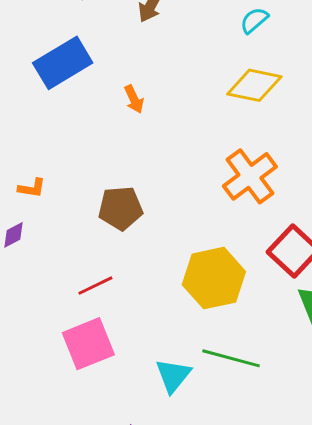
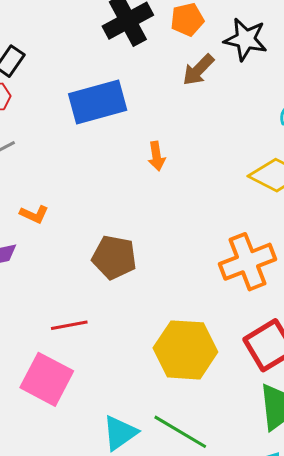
pink square: (88, 344) -> (47, 379), turned 34

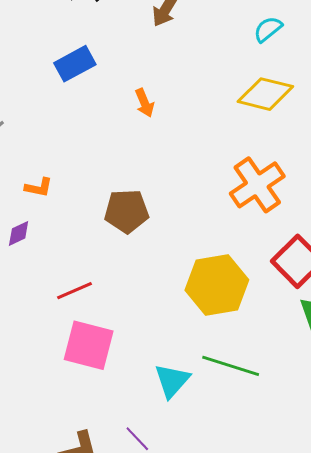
blue rectangle: (98, 102) -> (75, 64), size x0.7
red line: (69, 325) -> (74, 291), moved

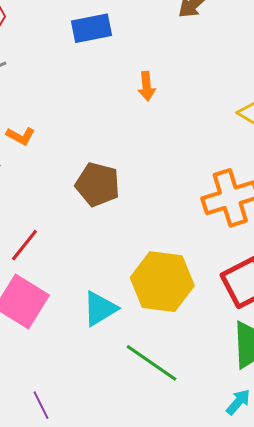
red line: (74, 291) -> (24, 245), turned -45
cyan triangle: (172, 381) -> (100, 309), moved

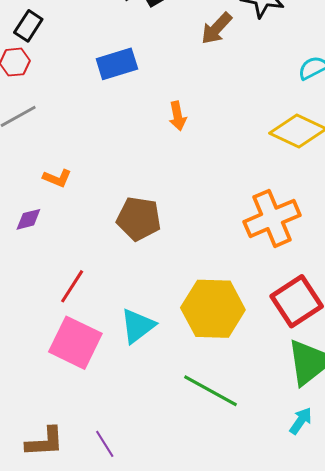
cyan triangle: (100, 309) -> (138, 326), moved

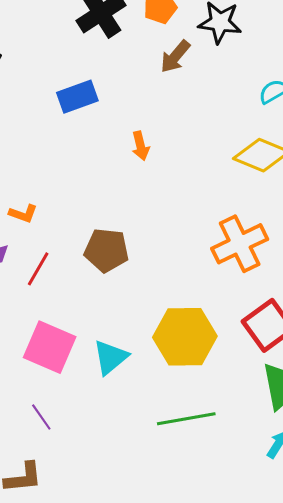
red line: (72, 286) -> (38, 269), moved
pink square: (75, 343) -> (50, 347), moved
green line: (210, 391) -> (186, 419), turned -36
purple line: (105, 444) -> (41, 417), moved

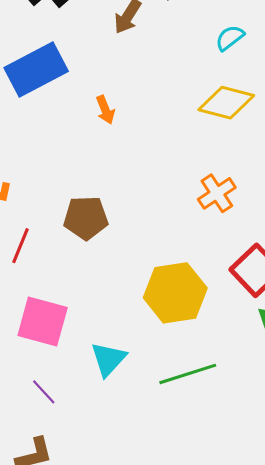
blue rectangle: (77, 97) -> (36, 70), size x1.5
orange cross: (240, 244) -> (217, 193), size x0.7
cyan triangle: (110, 357) -> (108, 359), moved

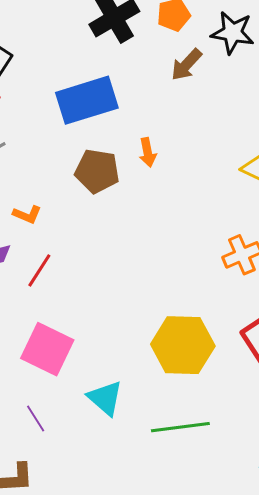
brown pentagon: (86, 218) -> (97, 171), moved
cyan triangle: (108, 359) -> (105, 398), turned -42

